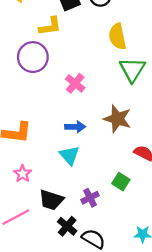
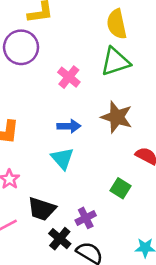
green triangle: (132, 70) -> (115, 62), moved, turned 40
purple cross: (90, 198) -> (86, 218), moved

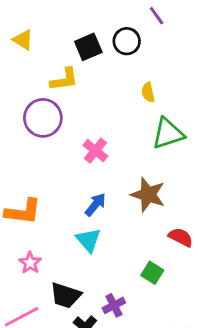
yellow semicircle: (117, 24) -> (148, 92), size x0.6
green triangle: (115, 62) -> (168, 134), moved
blue arrow: (69, 126) -> (95, 205), turned -50

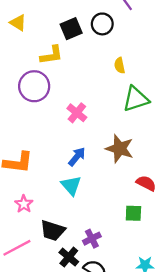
green square: (152, 273) -> (133, 213), moved, turned -30

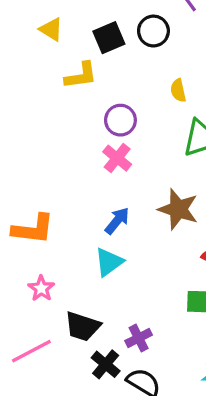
yellow triangle: (18, 23) -> (51, 29), moved
purple circle: (34, 86) -> (120, 120), moved, size x0.7
cyan triangle: (71, 185) -> (109, 262), turned 35

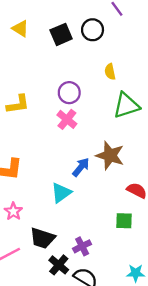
yellow L-shape: (81, 76) -> (18, 104), moved
blue arrow: (117, 221) -> (81, 167), moved

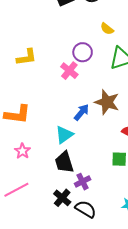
yellow semicircle: (110, 72) -> (107, 29), turned -40
purple circle: (69, 93) -> (83, 52), moved
black trapezoid: (42, 238) -> (64, 162), moved, turned 55

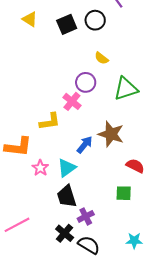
yellow semicircle: (107, 29) -> (102, 58), moved
yellow L-shape: (27, 57) -> (50, 121), moved
pink star: (22, 151) -> (40, 168), moved

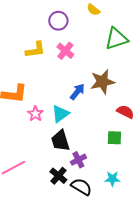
purple circle: (86, 82) -> (58, 21), moved
yellow L-shape: (50, 121) -> (35, 50), moved
brown star: (111, 134) -> (102, 82), turned -30
cyan star: (134, 241) -> (112, 179), moved

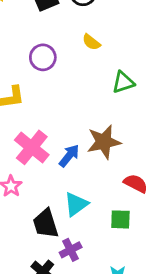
green triangle: (116, 39) -> (123, 82), size x0.7
pink cross: (65, 51) -> (32, 147), moved, size x1.4
cyan triangle: (60, 114) -> (76, 204), moved

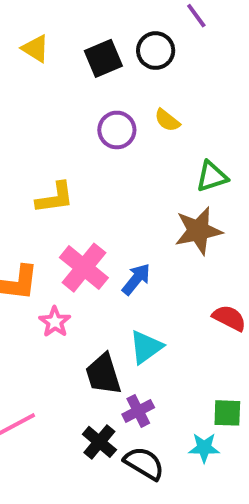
purple circle: (43, 57) -> (117, 130), moved
brown star: (104, 142) -> (198, 231), moved
green square: (120, 219) -> (227, 413), moved

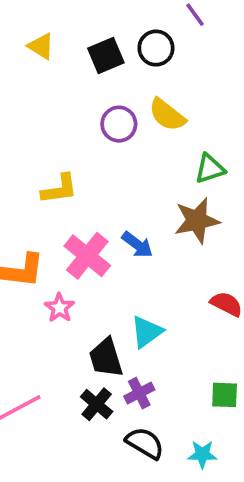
yellow semicircle: (167, 120) -> (167, 115), size x1.5
blue arrow: (136, 279) -> (137, 245), moved, turned 88
black cross: (99, 442) -> (97, 404), moved
cyan star: (204, 448) -> (202, 454), moved

